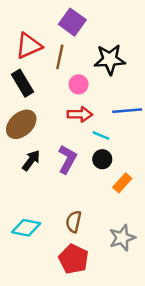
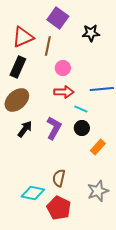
black star: (110, 59) -> (91, 33), moved, size x0.7
black rectangle: (22, 83) -> (18, 67), turned 55
cyan diamond: (26, 228) -> (33, 193), moved

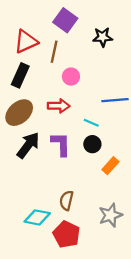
red arrow: (64, 92) -> (59, 106), moved
purple L-shape: (54, 128) -> (61, 144), turned -30
black arrow: (25, 129) -> (28, 145), size x1.4

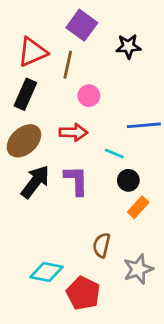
black circle: (92, 144) -> (128, 180), moved
brown semicircle: (66, 201) -> (102, 245), moved

